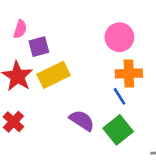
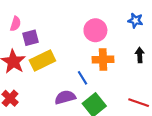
blue line: (119, 96) -> (82, 78), moved
purple semicircle: (82, 120) -> (65, 97), turned -48

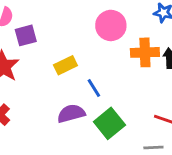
orange cross: (103, 59) -> (145, 52), moved
yellow rectangle: (42, 61) -> (65, 65), moved, size x0.7

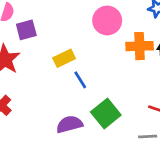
blue line: (94, 88) -> (80, 80), moved
purple semicircle: (71, 113) -> (69, 124), moved

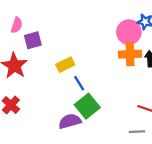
pink circle: (107, 20) -> (129, 32), moved
green square: (106, 114) -> (87, 106), moved

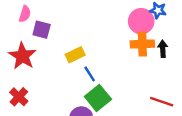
purple square: (33, 40) -> (42, 30), turned 30

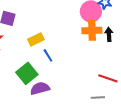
green square: (98, 98) -> (27, 73), moved

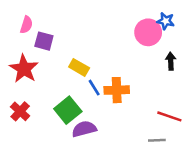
orange cross: (92, 30) -> (117, 90), moved
yellow rectangle: (36, 39) -> (79, 67), turned 56

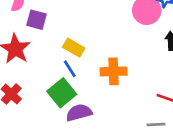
blue line: (94, 88) -> (70, 69), moved

